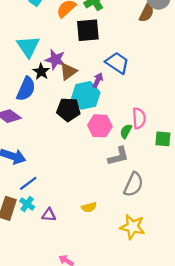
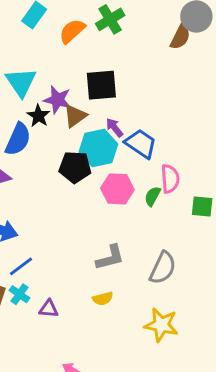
black square: (88, 30) -> (101, 85), moved
blue trapezoid: (117, 63) -> (141, 144), moved
purple arrow: (98, 80) -> (114, 128), turned -64
gray L-shape: (118, 156) -> (110, 258), moved

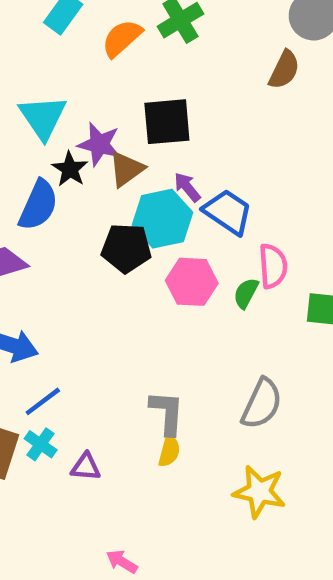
brown semicircle: (180, 37) -> (284, 70), moved
gray L-shape: (110, 258) -> (167, 413), moved, turned -72
yellow semicircle: (103, 299) -> (169, 451), turned -60

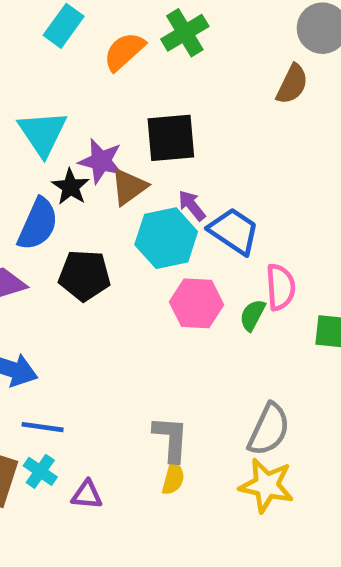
black pentagon: (126, 248) -> (85, 275), moved
blue line: (43, 401) -> (43, 427), turned 45
yellow star: (259, 492) -> (266, 485), moved

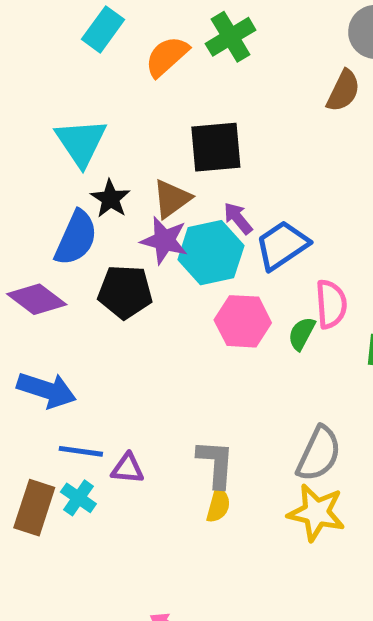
purple star: (101, 161) -> (164, 240), moved
blue trapezoid: (234, 231) -> (282, 245), turned -68
purple triangle: (87, 495) -> (128, 468), moved

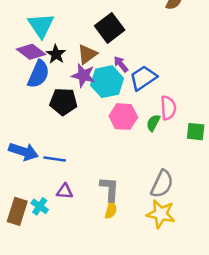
black square: (216, 147) -> (110, 28), turned -32
purple diamond: (37, 299) -> (31, 52), moved
blue line: (81, 451) -> (55, 159), moved

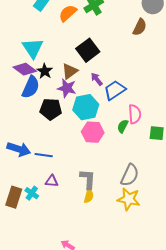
cyan hexagon: (107, 82) -> (86, 107), moved
pink hexagon: (123, 117) -> (93, 132), moved

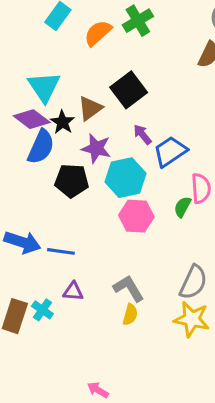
brown triangle: (70, 71) -> (90, 108), moved
gray L-shape: (88, 179) -> (129, 288), turned -35

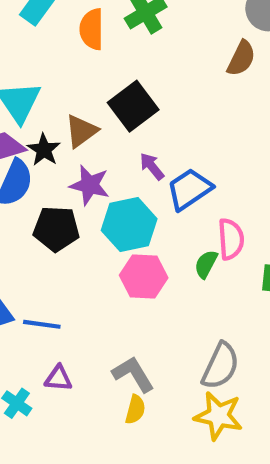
orange semicircle: (98, 33) -> (92, 29), turned -48

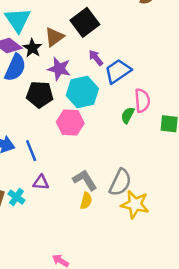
pink hexagon: (144, 277) -> (70, 123), moved
blue line: (42, 324) -> (31, 151), turned 60
gray semicircle: (221, 366) -> (120, 182), moved

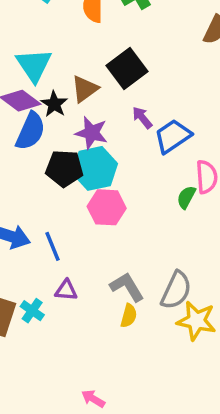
cyan hexagon: (82, 92) -> (95, 168), moved

